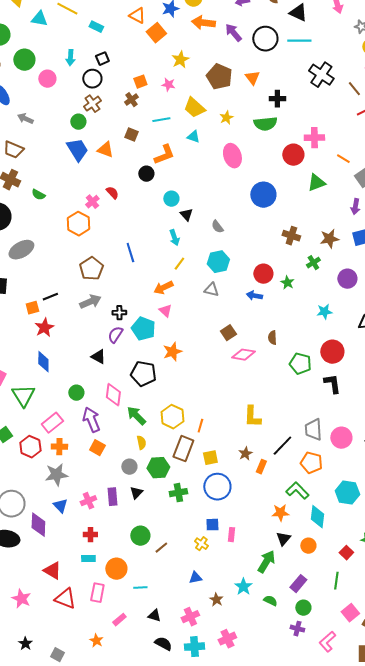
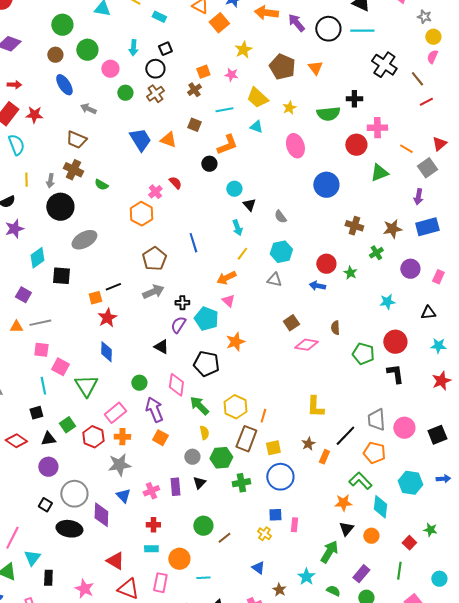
black cross: (277, 99) -> (354, 99), moved
green circle: (78, 122) -> (125, 93), moved
blue triangle: (195, 578) -> (258, 568), turned 48

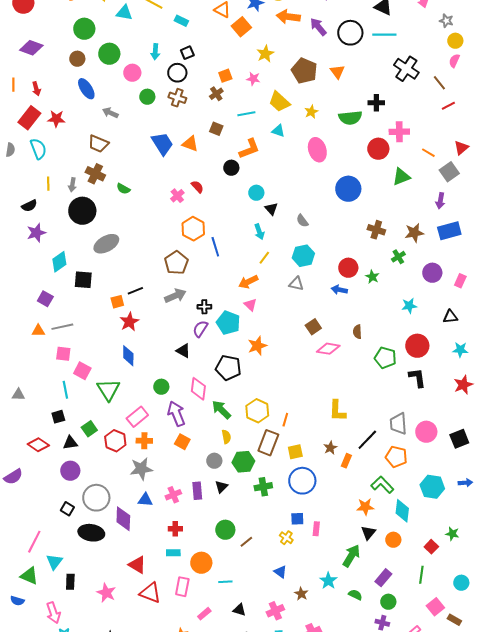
red arrow: (14, 85) -> (36, 89), turned 72
brown cross: (155, 94) -> (177, 98), turned -36
orange hexagon: (141, 214) -> (193, 229), moved
blue triangle: (123, 496) -> (145, 500), turned -42

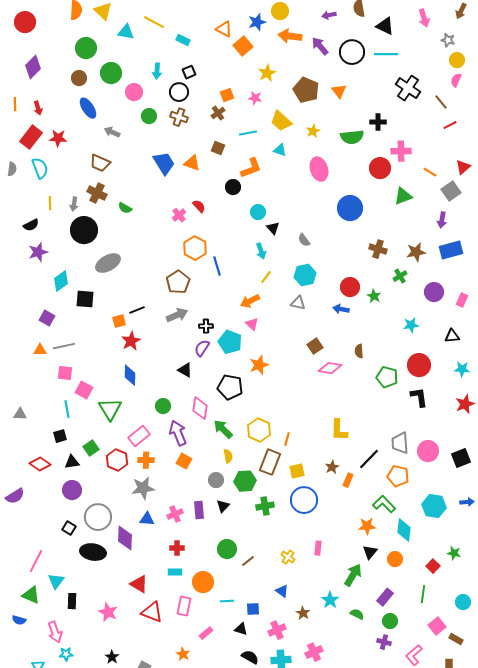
purple diamond: (31, 48) -> (33, 67), turned -65
blue square: (297, 519) -> (253, 609), moved

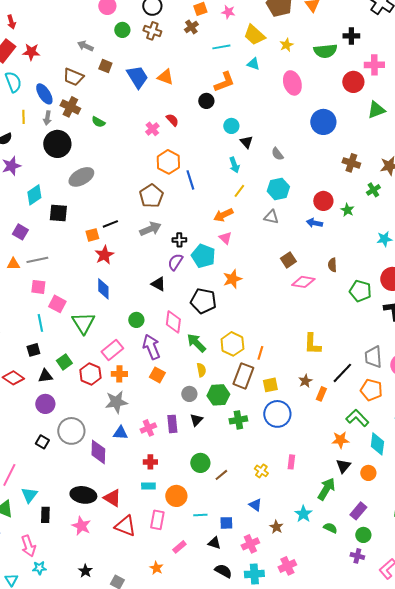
blue ellipse: (88, 108) -> (44, 94), moved
brown square: (218, 148) -> (105, 66), moved
black ellipse: (93, 552) -> (83, 495), moved

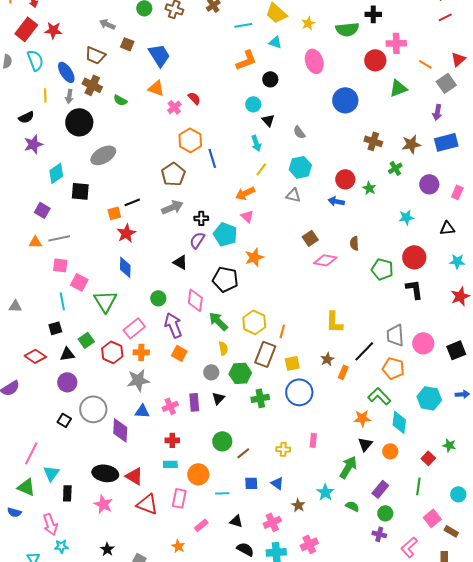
orange triangle: (165, 77) -> (156, 88), moved
black circle: (206, 101) -> (270, 79), moved
yellow cross: (261, 471) -> (283, 449), turned -32
blue square: (226, 523) -> (251, 483), moved

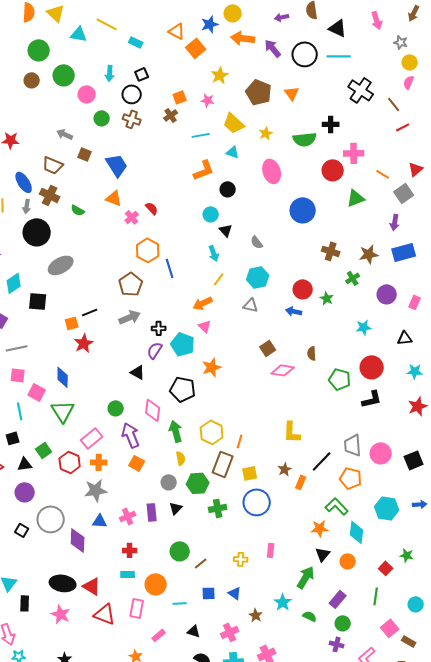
blue diamond: (125, 267) -> (63, 377), moved
black L-shape: (414, 289) -> (372, 399), turned 85
green arrow: (218, 321) -> (176, 431), turned 30

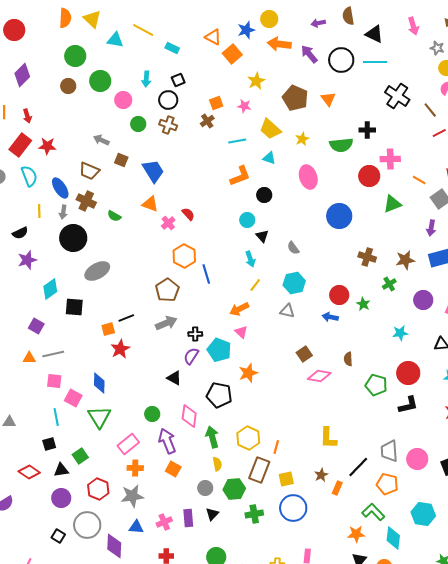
red hexagon: (70, 462) -> (98, 489), moved

